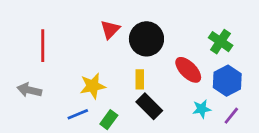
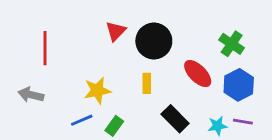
black rectangle: (149, 106) -> (175, 119), moved
cyan star: (202, 109) -> (217, 126), moved
purple line: (231, 116) -> (243, 122), turned 60

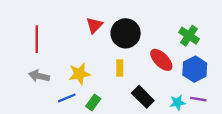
gray arrow: (31, 95) -> (39, 76), moved

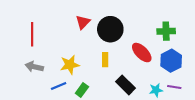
green cross: (189, 36) -> (166, 31), turned -36

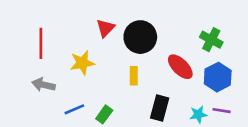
green cross: (166, 31) -> (211, 40), turned 30
yellow star: (70, 65) -> (82, 63), moved
black rectangle: (126, 85) -> (160, 108), turned 60

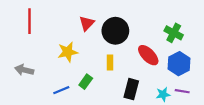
red line: (41, 43) -> (29, 21), moved
gray arrow: (43, 85) -> (24, 70), moved
green rectangle: (104, 114) -> (86, 82), moved

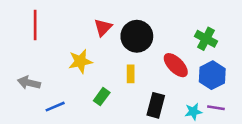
blue line: (61, 90) -> (55, 107), moved

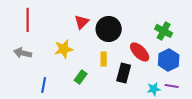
gray arrow: (29, 83) -> (23, 53), moved
black rectangle: (156, 105) -> (124, 73), moved
blue line: (55, 107) -> (44, 85), turned -56

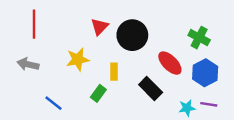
yellow rectangle: (104, 59) -> (114, 72), moved
black rectangle: (124, 73) -> (151, 89), turned -60
blue line: (44, 85) -> (53, 103), turned -63

